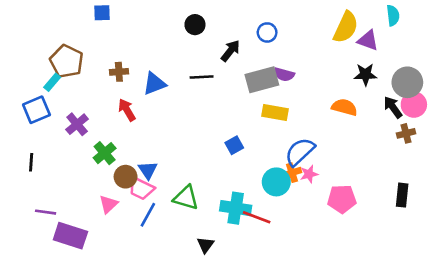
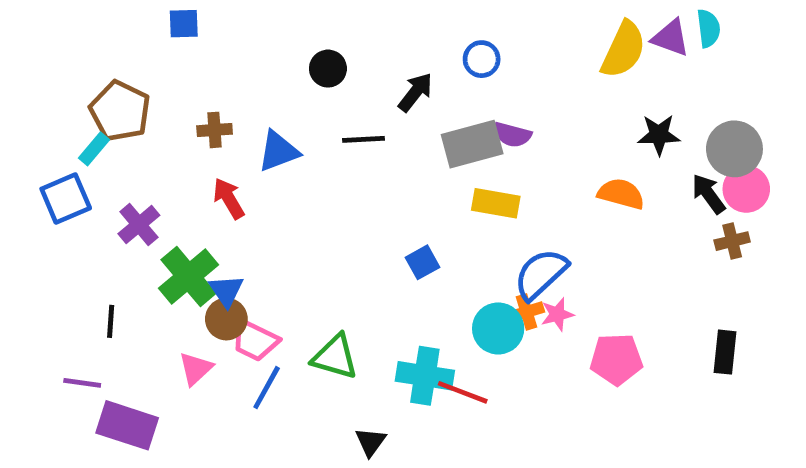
black circle: (195, 25) -> (328, 69), moved
purple triangle: (368, 40) -> (671, 38), moved
green cross: (105, 153) -> (189, 276), size x1.4
black line: (31, 162) -> (111, 321), moved
blue triangle: (148, 170) -> (226, 291), moved

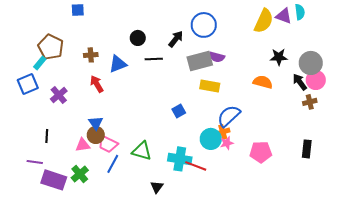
blue circle: (482, 59) -> (204, 25), size x1.6
black circle: (328, 69) -> (138, 38), moved
green cross: (189, 276) -> (80, 174), moved, size x0.7
pink star: (557, 314) -> (227, 143), moved
pink triangle: (196, 369) -> (83, 145), moved, turned 35

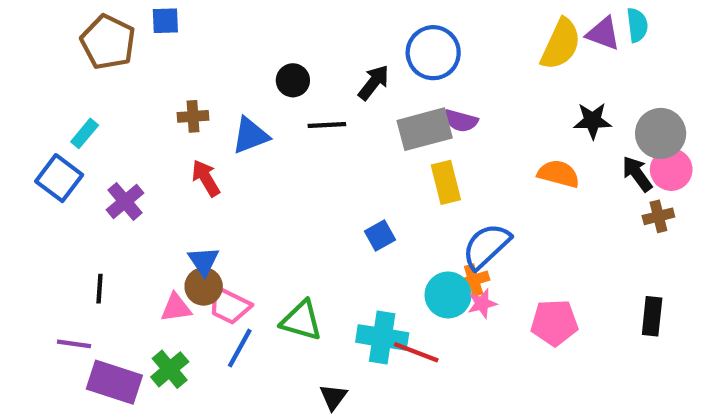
brown pentagon: (51, 47) -> (108, 42), moved
blue square: (28, 84) -> (59, 178), turned -30
yellow rectangle: (210, 86) -> (446, 182), turned 66

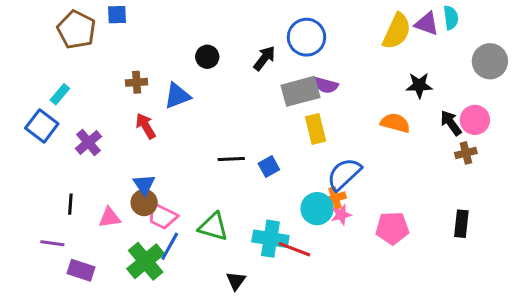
black line: (327, 125) -> (231, 159), moved
gray circle: (661, 133) -> (490, 61), moved
pink triangle: (176, 308) -> (110, 218), moved
green cross: (170, 369) -> (146, 261), moved, size x1.4
purple rectangle: (114, 382) -> (81, 270), size x0.7

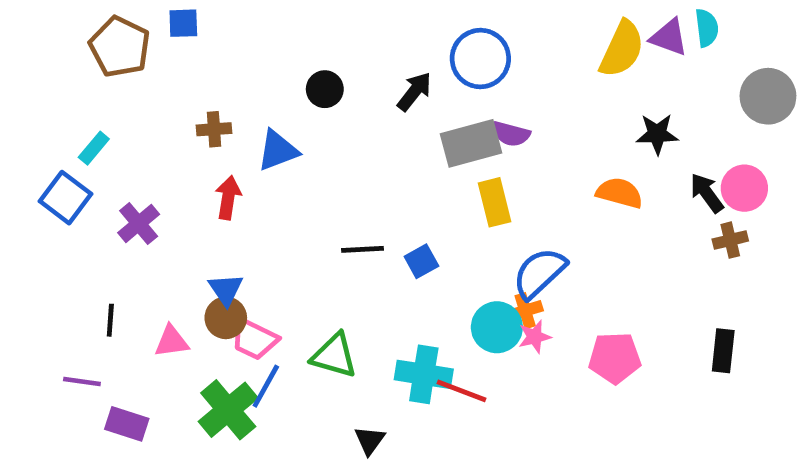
red arrow: (146, 126) -> (228, 198), turned 40

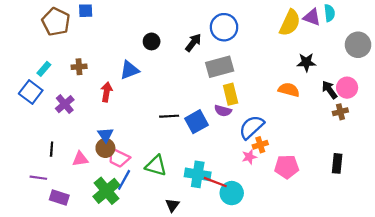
brown cross: (214, 129) -> (79, 67), moved
purple semicircle: (511, 134) -> (223, 111), moved
blue square: (421, 261) -> (197, 122), size x1.5
orange cross: (525, 311) -> (260, 145), moved
cyan circle: (497, 327) -> (232, 193), moved

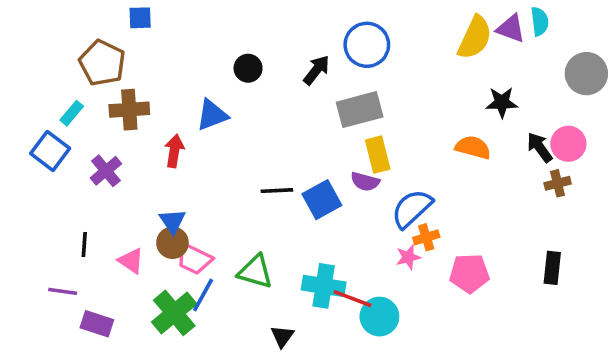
brown pentagon: (56, 22) -> (102, 63), moved
brown cross: (79, 67) -> (129, 110), size x1.5
pink triangle: (80, 159) -> (131, 261), turned 42

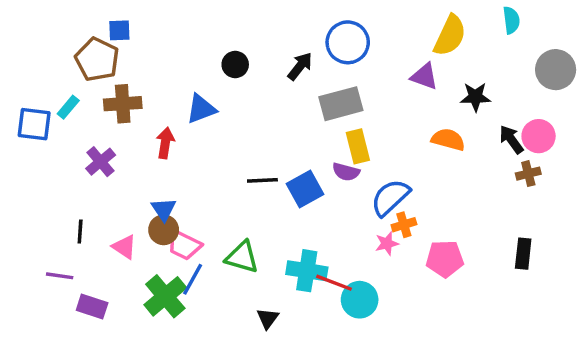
blue square: (140, 18) -> (119, 30), moved
purple triangle: (511, 29) -> (424, 76), moved
blue square: (50, 151) -> (34, 124), moved, turned -30

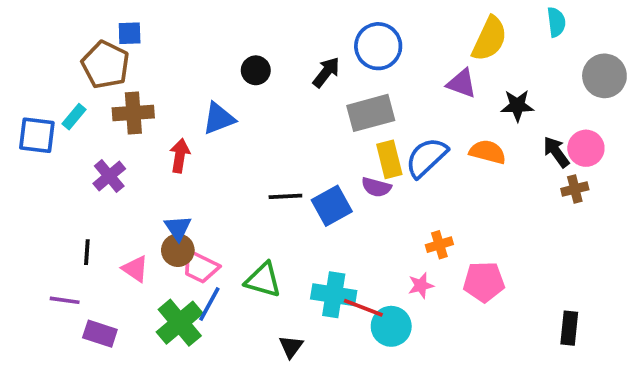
blue semicircle: (390, 197) -> (426, 157), moved
pink star: (387, 243) -> (421, 285), moved
black rectangle: (523, 254) -> (569, 328), moved

